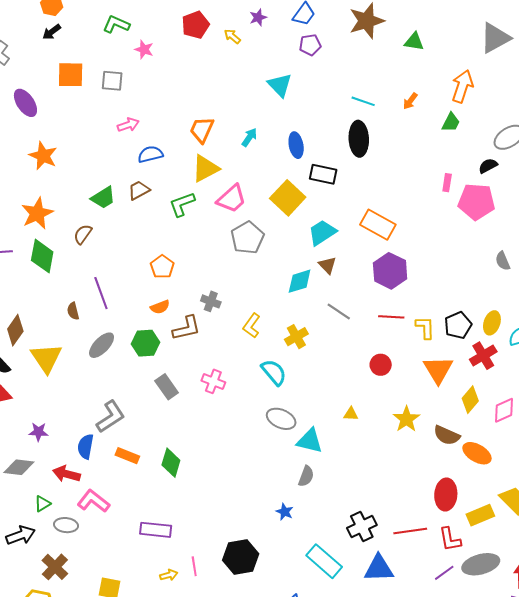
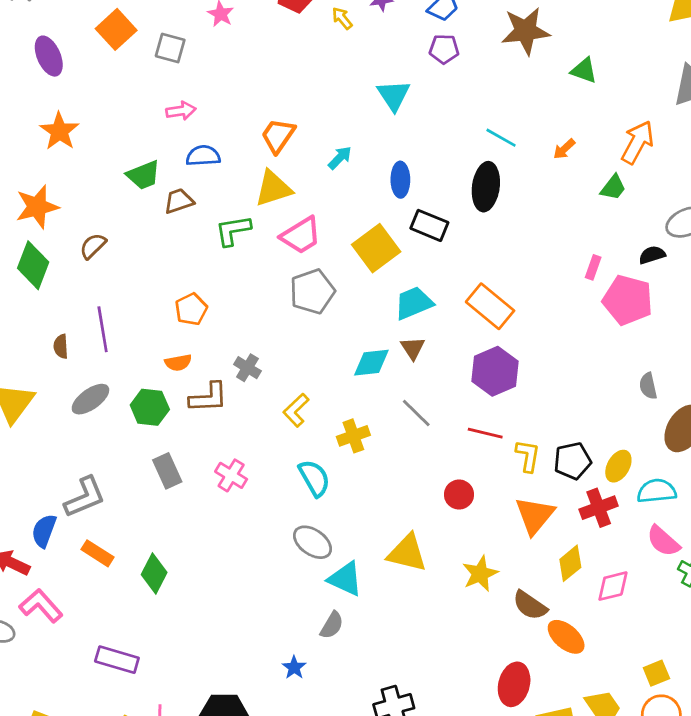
orange square: (71, 75) -> (116, 29), turned 36
green trapezoid: (103, 198) -> (143, 175), moved
yellow triangle: (351, 414) -> (407, 553), size x2.0

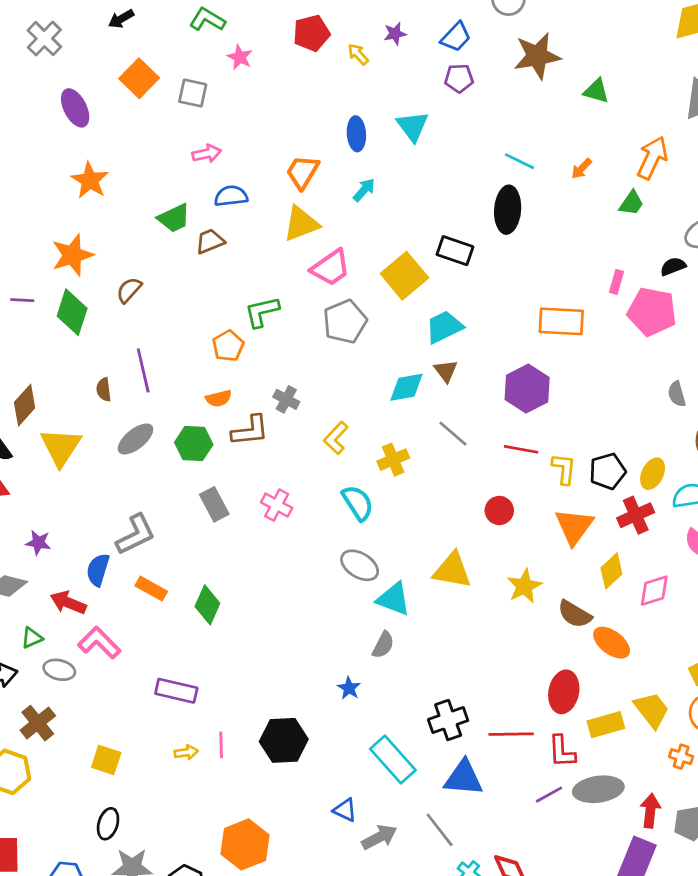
blue ellipse: (400, 180) -> (356, 134), moved
green L-shape: (233, 230) -> (262, 312), moved
orange rectangle: (490, 306) -> (561, 321), moved, turned -33

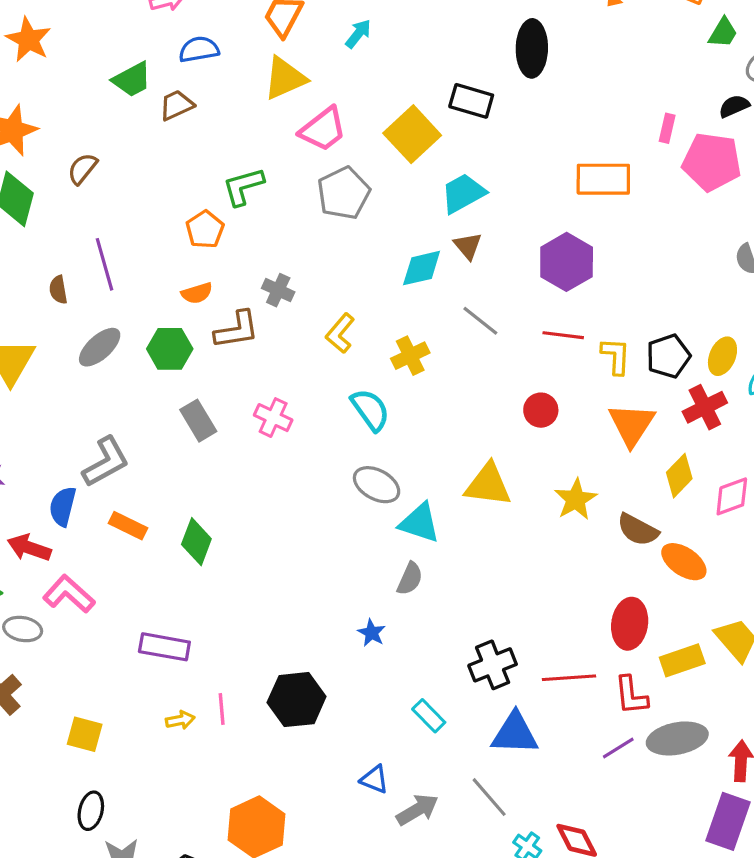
green trapezoid: (631, 203) -> (723, 33), moved
cyan rectangle: (393, 760) -> (429, 716), size x0.6

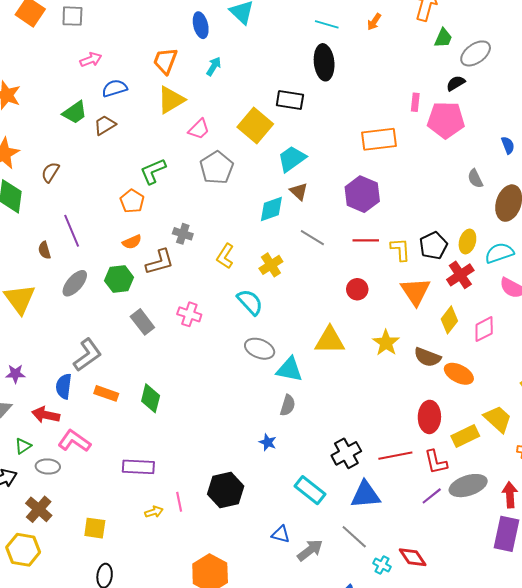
pink trapezoid: (323, 129) -> (199, 129), size x0.7
cyan rectangle: (429, 716) -> (310, 490), size x1.4

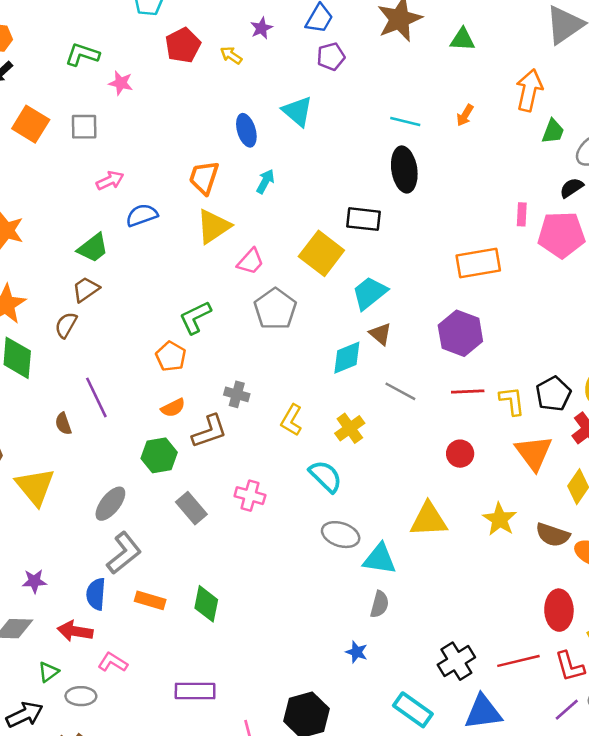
brown trapezoid: (105, 125) -> (86, 289), moved
gray ellipse: (75, 283) -> (110, 504), moved
pink L-shape: (74, 441) -> (113, 662), size x0.7

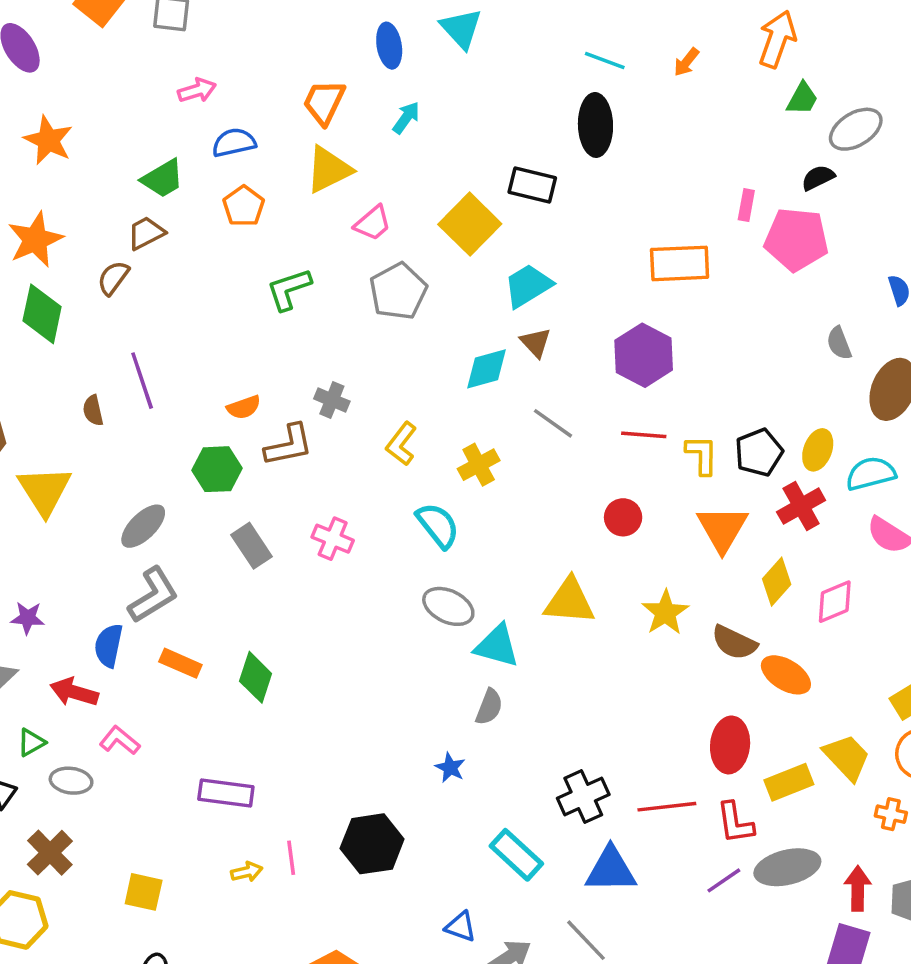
orange pentagon: (171, 356) -> (244, 206), moved

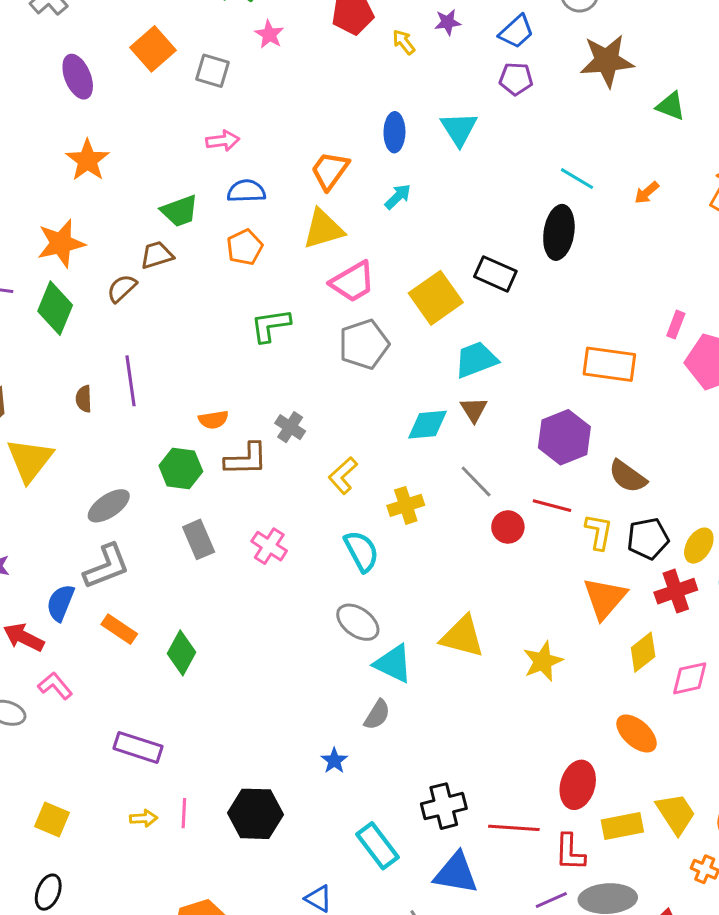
pink trapezoid: (373, 223) -> (353, 282), size x1.4
red circle: (623, 517) -> (508, 527), moved
brown semicircle: (734, 642) -> (628, 476), moved

